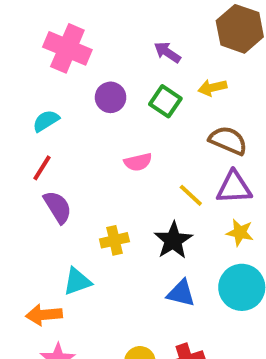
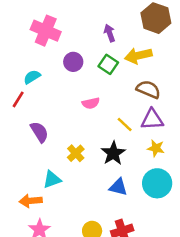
purple arrow: (167, 52) -> (110, 33), turned 36
yellow arrow: (212, 88) -> (138, 56), size x1.5
red line: (42, 168) -> (18, 99), moved
yellow cross: (114, 240) -> (76, 153), turned -30

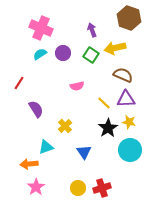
cyan semicircle: (32, 77) -> (40, 54), moved
black star: (113, 153) -> (108, 128), moved
blue triangle: (118, 187) -> (84, 152), moved, turned 42

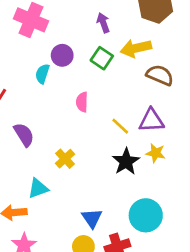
cyan semicircle: (40, 54) -> (42, 74), moved, turned -40
brown semicircle: (123, 75) -> (160, 75), moved
pink semicircle: (77, 86) -> (82, 102), turned 104
cyan circle: (130, 150) -> (146, 215), moved
blue triangle: (84, 152) -> (92, 218), moved

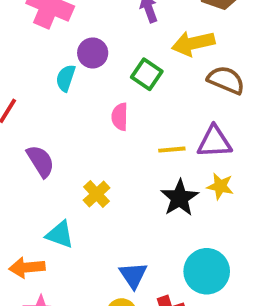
green square: (102, 58) -> (147, 74), moved
yellow line: (120, 126) -> (172, 150), turned -48
cyan triangle: (38, 188) -> (60, 235), turned 40

